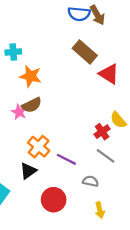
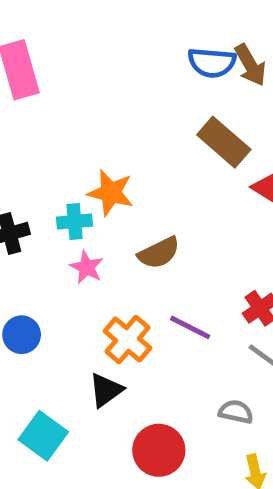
cyan cross: (13, 52) -> (75, 222), moved
brown semicircle: (32, 105) -> (159, 253), moved
purple line: (66, 159) -> (190, 327), moved

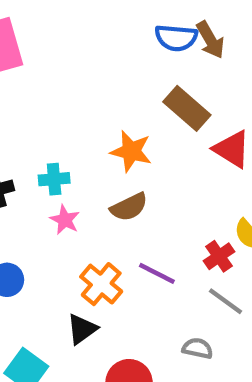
orange star: (111, 193) -> (131, 151), moved

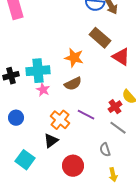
cyan cross: (54, 179) -> (38, 71), size x1.6
gray semicircle: (198, 348) -> (105, 150), turned -120

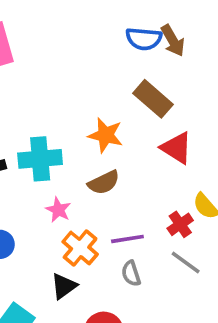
red triangle: (121, 57) -> (177, 148), moved
pink star: (43, 90) -> (58, 210), moved
purple line: (86, 115) -> (127, 239), turned -36
gray semicircle: (105, 150) -> (131, 273), moved

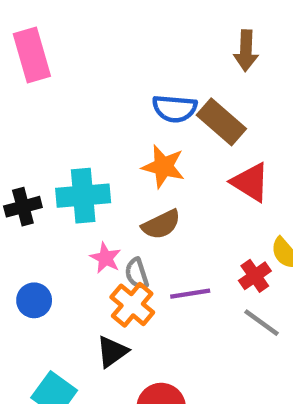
blue semicircle: (144, 39) -> (175, 109), moved
brown arrow: (173, 41) -> (246, 51), turned 32
gray semicircle: (131, 273) -> (137, 274), moved

